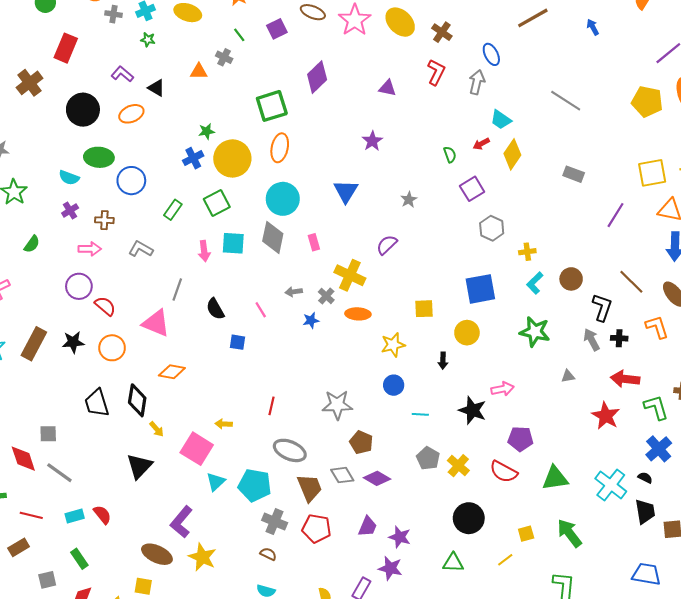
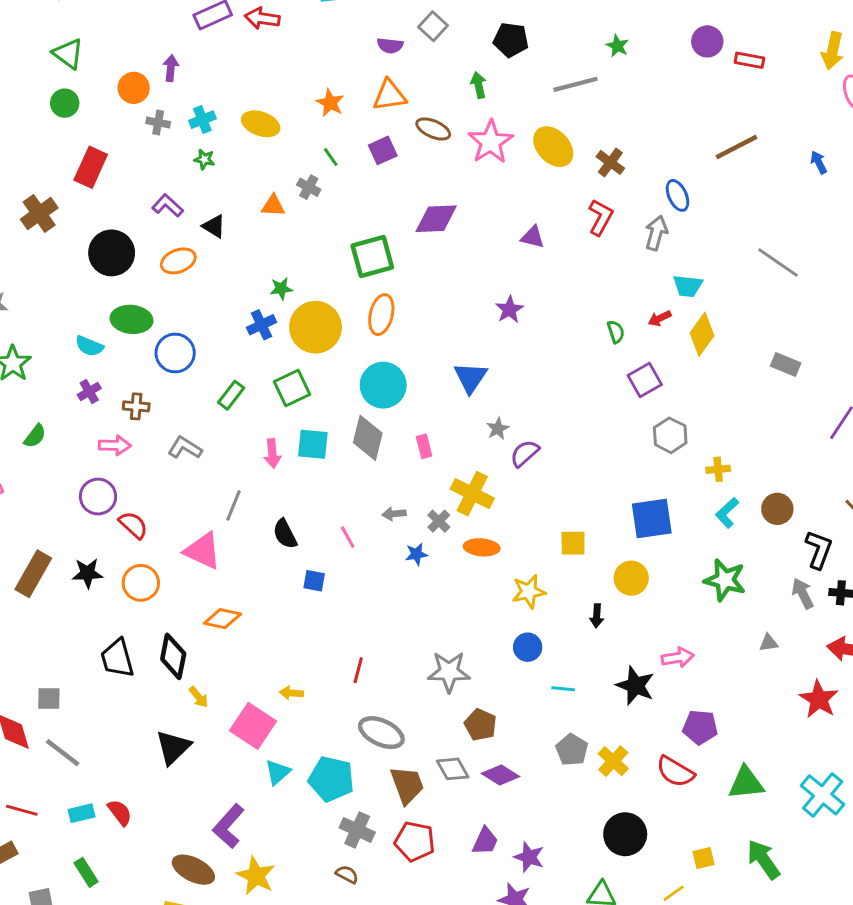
purple diamond: (317, 77) -> (436, 219), turned 40
cyan trapezoid: (501, 120) -> (688, 286), turned -30
gray star: (409, 200) -> (498, 429), moved

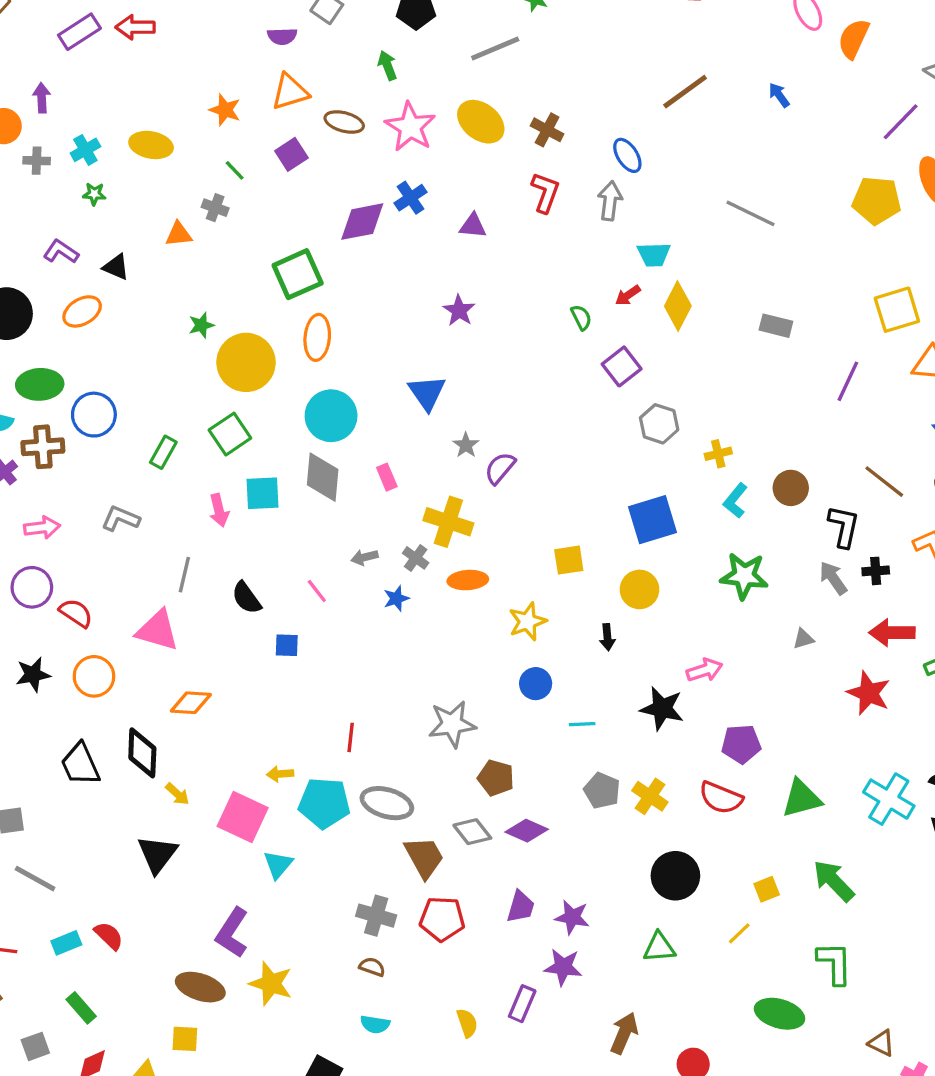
blue cross: (261, 325) -> (411, 198), moved
brown cross: (136, 406) -> (43, 447), moved, size x1.4
cyan pentagon: (331, 779) -> (324, 803), moved

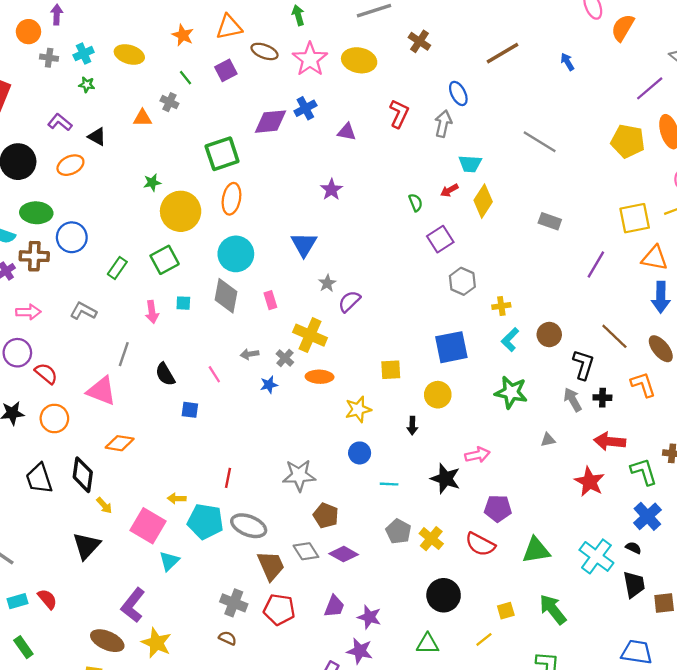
yellow ellipse: (481, 122) -> (359, 60), turned -32
brown cross: (547, 130) -> (419, 41), moved
cyan square: (263, 493) -> (183, 303), size x0.6

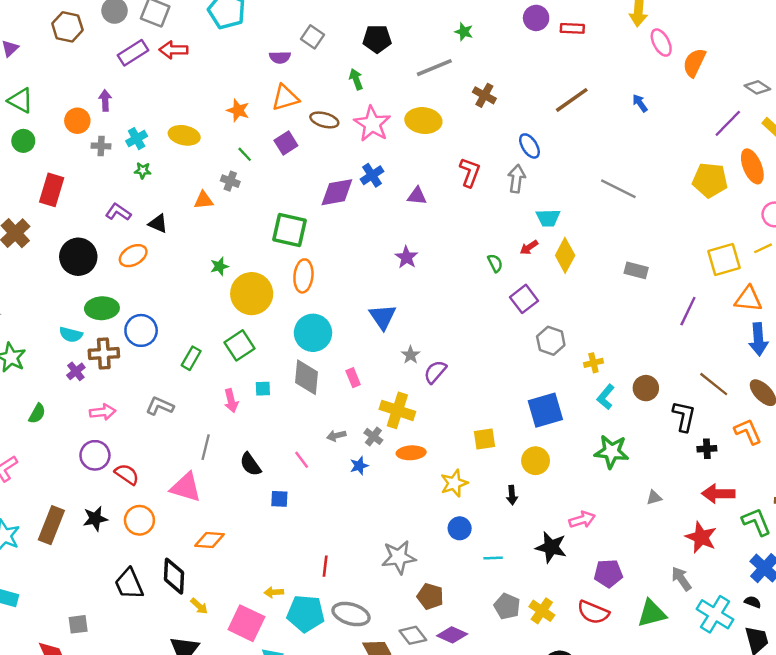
green square: (222, 154) -> (290, 230), turned 36
gray arrow: (573, 400) -> (681, 579), moved

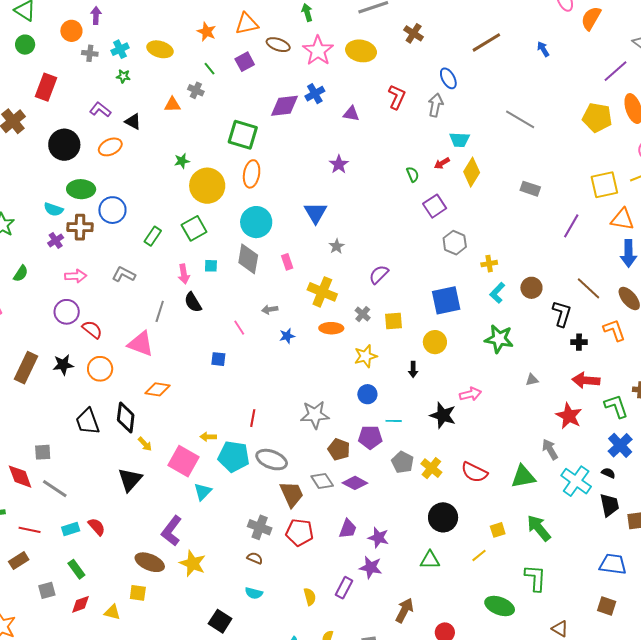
purple semicircle: (435, 372) -> (379, 274), moved
gray cross: (373, 436) -> (363, 314), moved
black semicircle: (250, 464) -> (193, 302), moved
purple pentagon: (608, 573) -> (370, 437), moved

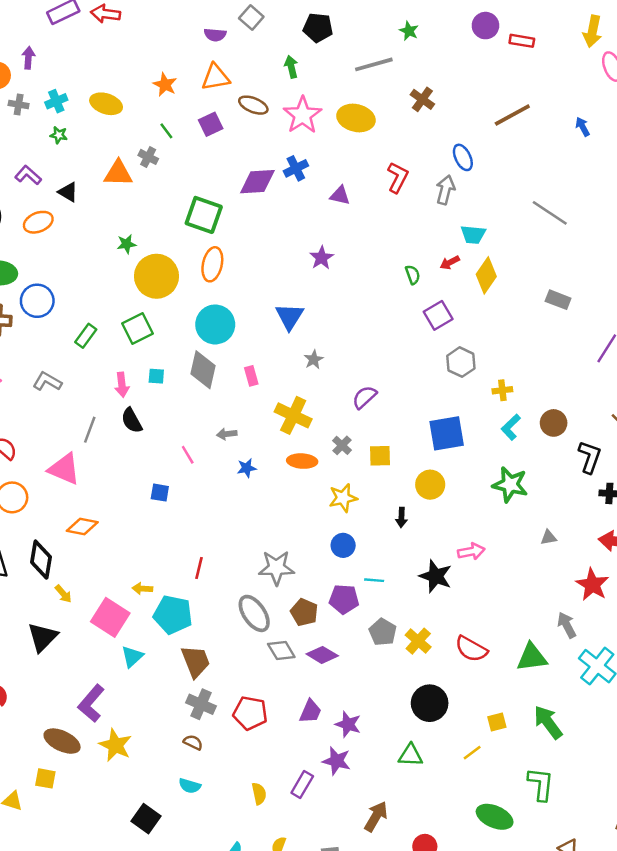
orange triangle: (172, 105) -> (118, 173), size x1.4
gray ellipse: (272, 460) -> (254, 613), moved, turned 32
brown trapezoid: (292, 494) -> (196, 661), moved

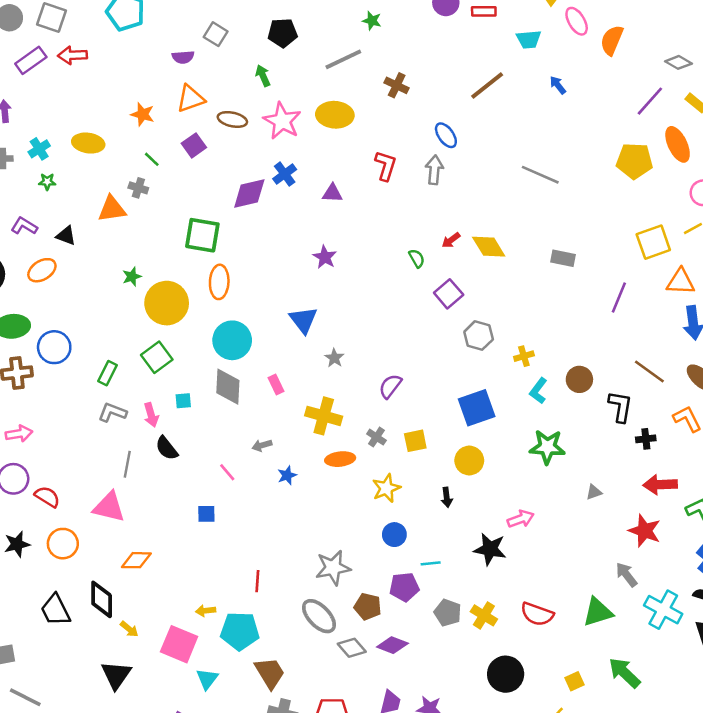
cyan trapezoid: (473, 234) -> (529, 39), moved
yellow diamond: (486, 275) -> (489, 247), turned -56
gray L-shape: (47, 381) -> (112, 412), moved

